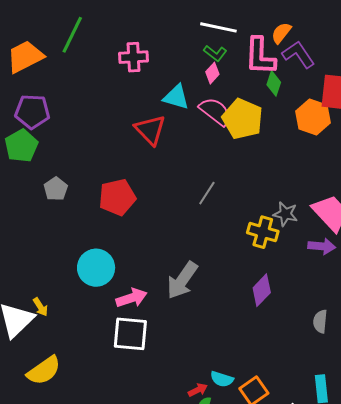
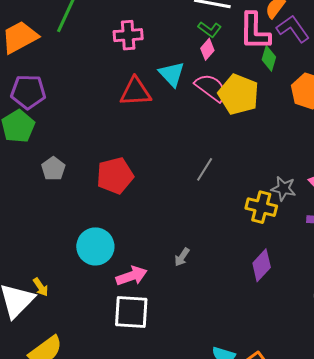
cyan triangle: (176, 97) -> (172, 74), turned 32
red triangle: (150, 130) -> (135, 92), moved, turned -48
gray arrow: (182, 280) -> (182, 257), size x0.5

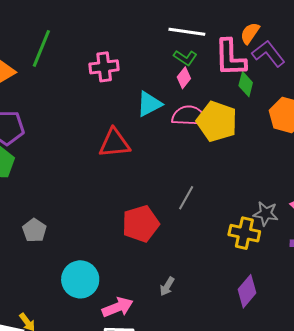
cyan triangle: (172, 74) -> (149, 104), turned 48
pink semicircle: (211, 88) -> (189, 116), turned -32
red triangle: (135, 92) -> (114, 143), moved
gray pentagon: (53, 169) -> (34, 230), moved
red pentagon: (115, 176) -> (141, 224), moved

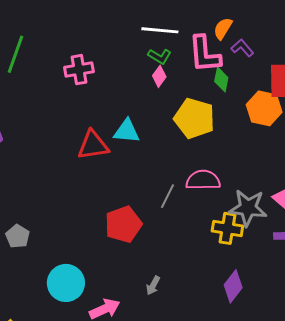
purple L-shape: (268, 54) -> (242, 48), size x0.7
cyan triangle: (149, 104) -> (127, 131), moved, turned 36
pink semicircle: (189, 116) -> (203, 180), moved
gray star: (266, 214) -> (248, 208), size x1.5

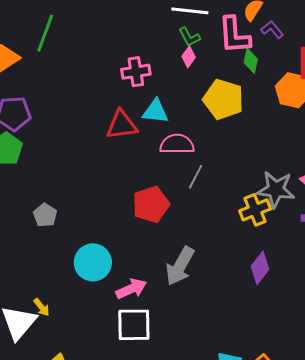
green L-shape: (160, 56) -> (189, 37), turned 30
pink cross: (79, 70) -> (136, 72), moved
pink semicircle: (203, 180) -> (177, 144), moved
yellow cross: (227, 228) -> (255, 210), turned -32
gray arrow: (153, 286) -> (180, 266), size x2.0

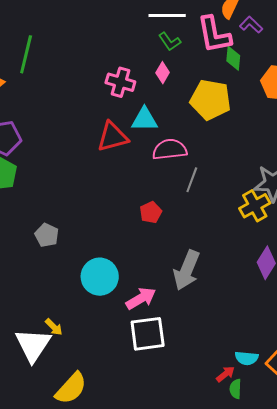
pink diamond: (189, 57) -> (163, 73), moved
pink cross: (136, 72) -> (120, 82), turned 32
red pentagon: (151, 204) -> (151, 212), size x0.6

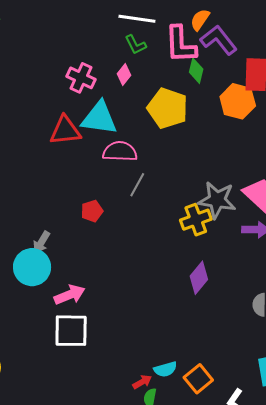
purple L-shape: (251, 25) -> (219, 40), size x1.6
cyan triangle: (145, 119) -> (99, 118), size x1.4
gray arrow: (187, 270) -> (41, 242), moved, size x0.6
cyan semicircle: (247, 358) -> (165, 369), turned -30

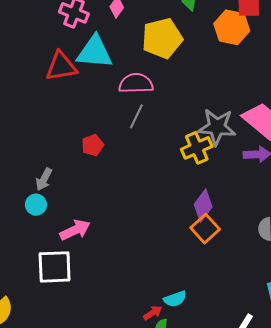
yellow pentagon: (168, 108) -> (162, 38), turned -30
pink semicircle: (120, 151) -> (136, 83), moved
cyan circle: (32, 267) -> (36, 205), size x0.6
white square: (71, 331) -> (55, 267), moved
orange square: (198, 379) -> (205, 229), moved

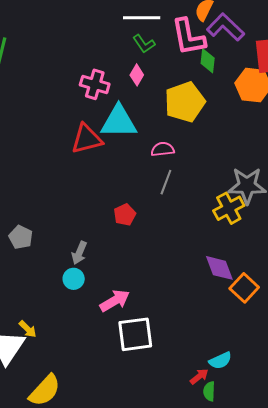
pink semicircle: (136, 83) -> (163, 149), size x0.7
purple diamond: (203, 206) -> (219, 268), moved, turned -52
white square: (55, 267) -> (135, 334), moved

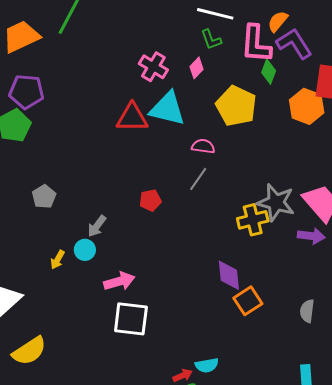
yellow pentagon: (185, 102) -> (236, 106), turned 30
yellow arrow: (28, 329) -> (57, 260), moved, turned 60

